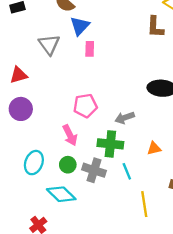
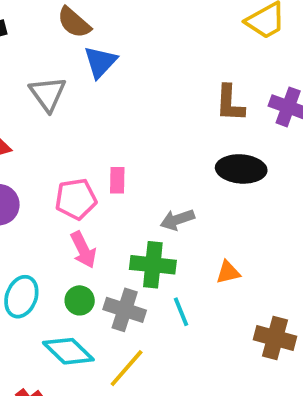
brown L-shape: (155, 27) -> (230, 103), moved
pink rectangle: (90, 49) -> (117, 180), moved
pink pentagon: (85, 106) -> (76, 199), moved
yellow line: (144, 204) -> (127, 368), moved, turned 50

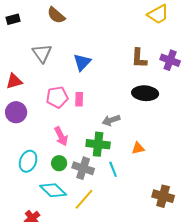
blue triangle: (100, 62) -> (82, 62), moved
pink pentagon: (76, 199) -> (57, 97), moved
brown cross: (275, 338) -> (163, 196), moved

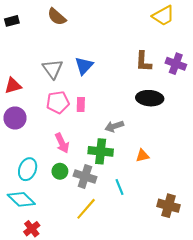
gray triangle: (42, 53) -> (53, 69), moved
cyan line: (113, 169) -> (119, 187), moved
cyan diamond: (53, 190) -> (21, 199), moved

